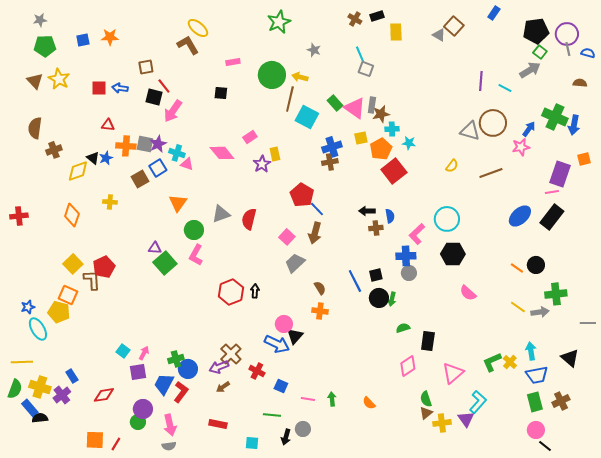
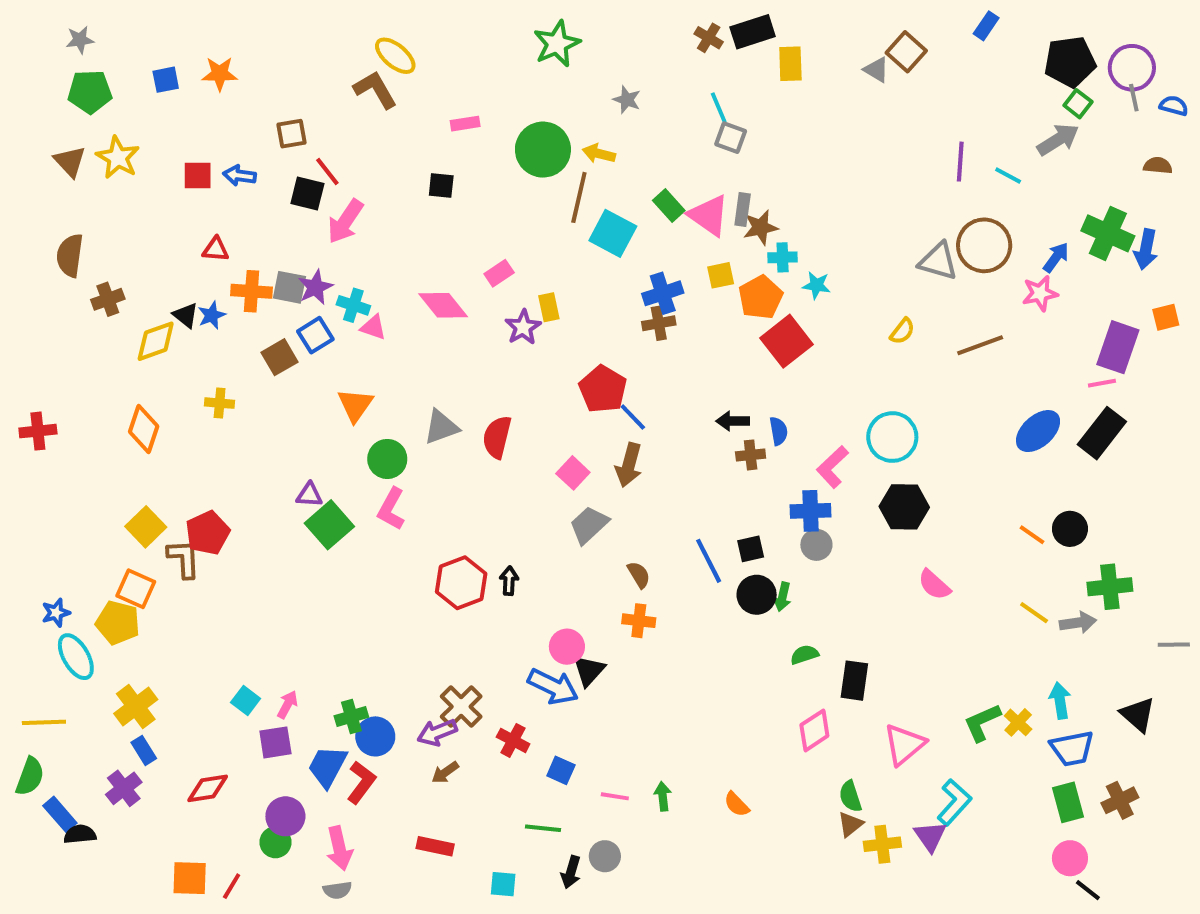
black rectangle: (377, 16) -> (753, 32), size x1.5
yellow cross: (40, 387) -> (136, 707), moved, turned 35

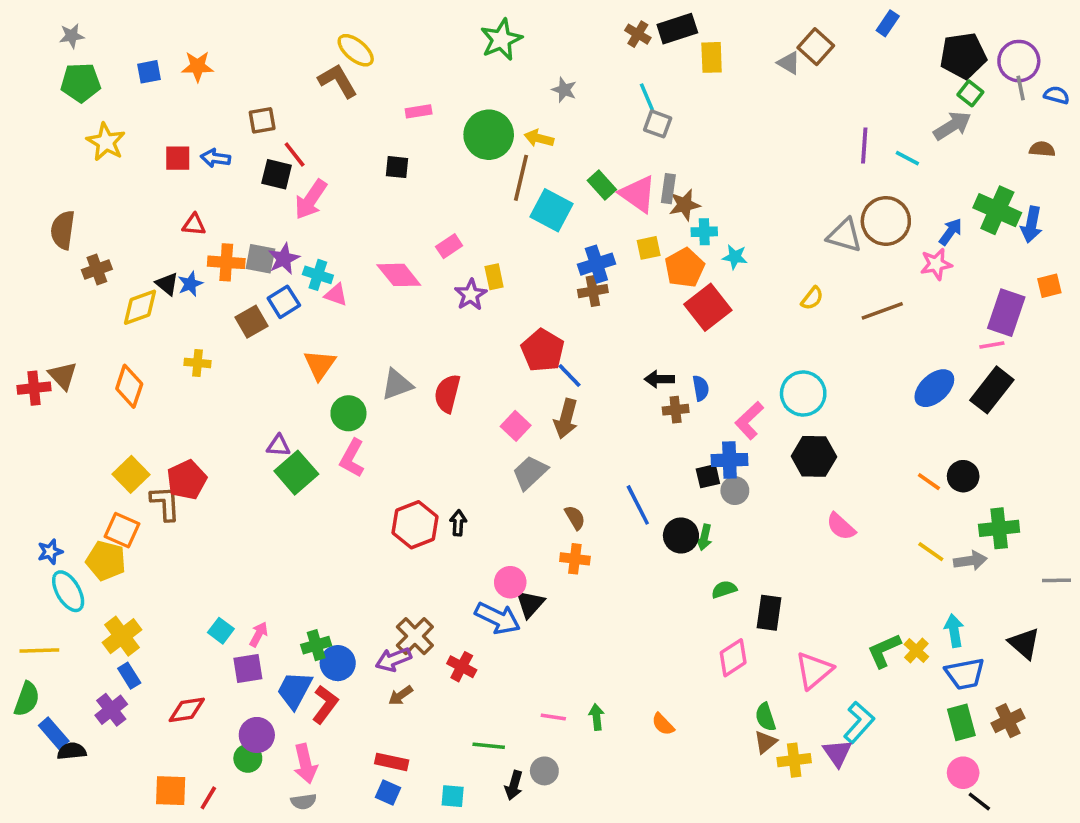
brown triangle: (70, 162) -> (63, 376), moved
black square: (751, 549) -> (708, 476), moved
blue square: (561, 770) -> (388, 792), moved

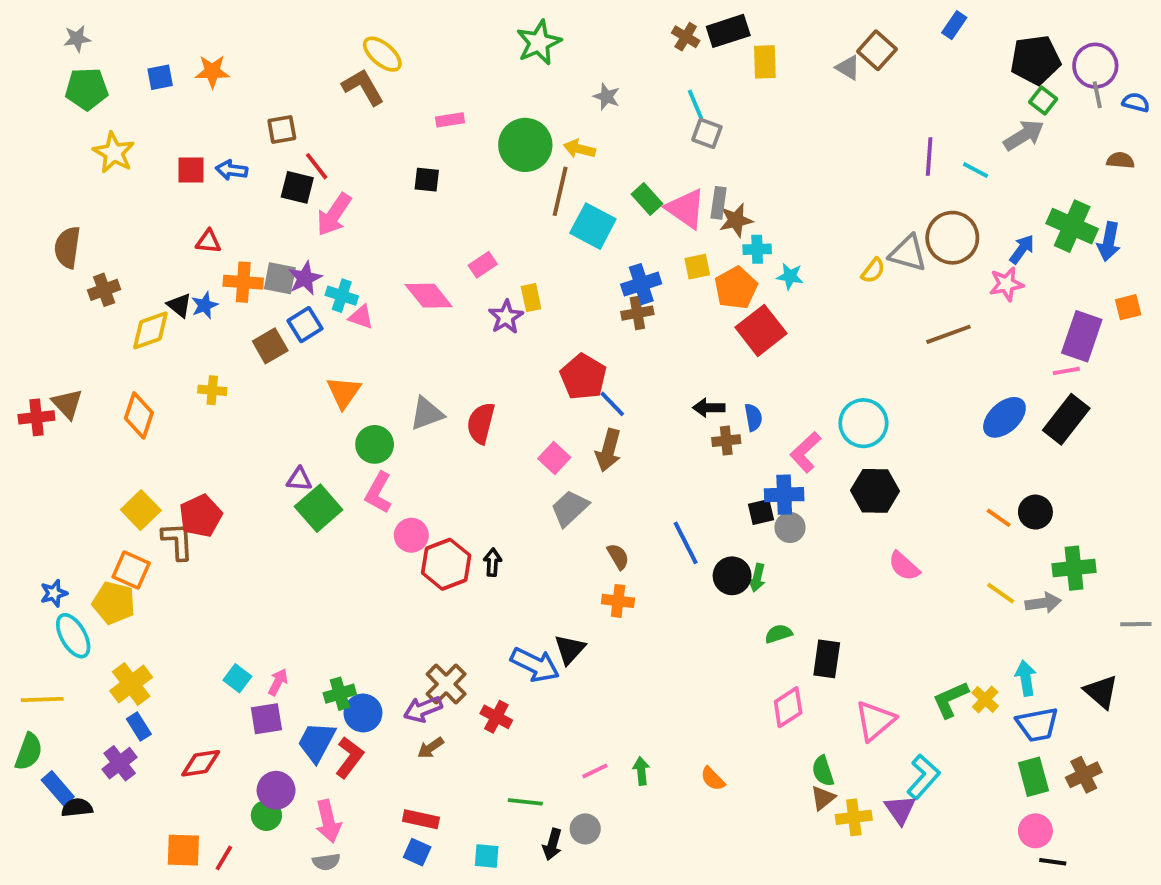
yellow semicircle: (812, 298) -> (873, 271), moved
pink circle: (510, 582) -> (411, 535), moved
pink line: (553, 717) -> (595, 771), turned -35
black line: (979, 801) -> (1053, 862), turned -30

